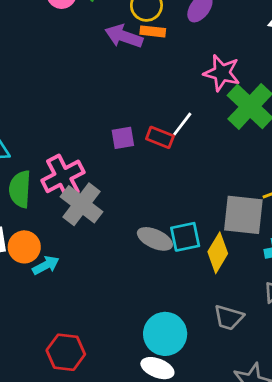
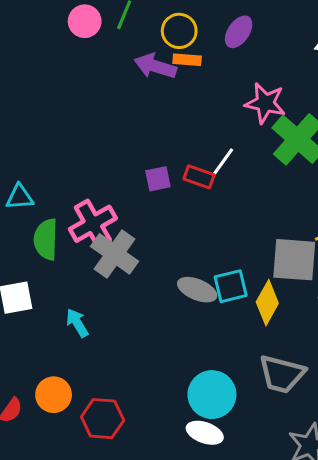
orange circle: (24, 247) -> (54, 395), moved
cyan arrow: (46, 265) -> (77, 323), turned -92
gray trapezoid: (229, 317) -> (282, 374), size x1.4

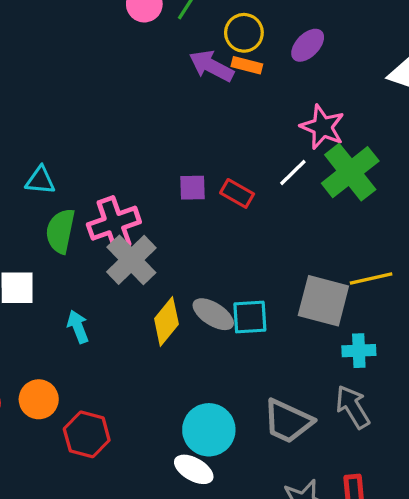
white line: (223, 161) -> (293, 173), moved
yellow diamond: (267, 303) -> (166, 321), moved

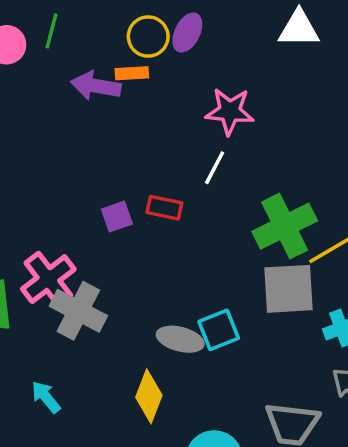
yellow circle: (244, 33) -> (148, 37), moved
green cross: (350, 172) -> (285, 226), moved, turned 30
yellow diamond: (166, 321) -> (149, 396), moved

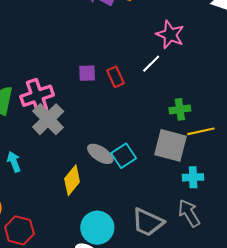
red rectangle: (164, 208) -> (116, 77), turned 36
green cross: (285, 226) -> (180, 109), size x0.6
cyan square: (219, 330) -> (124, 156), turned -30

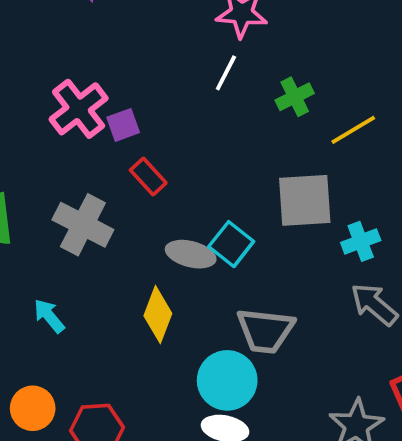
red rectangle: (116, 77) -> (148, 177), moved
pink cross: (37, 96) -> (79, 109), moved
green cross: (180, 109) -> (295, 97), moved
yellow line: (201, 131) -> (353, 130), moved
gray trapezoid: (148, 222) -> (265, 331), moved

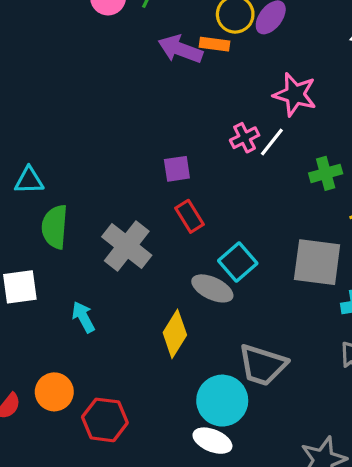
pink cross: (79, 109) -> (245, 138), moved, size x0.6
cyan square: (231, 244) -> (238, 262), moved

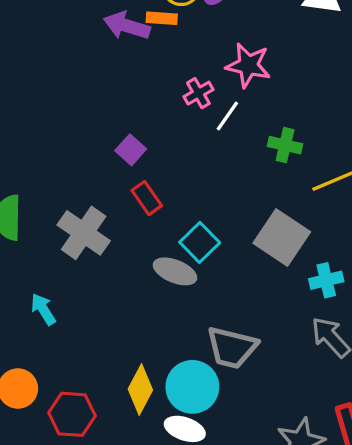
pink cross: (245, 138) -> (198, 93), moved
purple square: (177, 169) -> (131, 150), turned -36
green cross: (326, 173) -> (285, 145), turned 32
gray square: (317, 262) -> (282, 237), turned 30
yellow diamond: (175, 334) -> (140, 390), moved

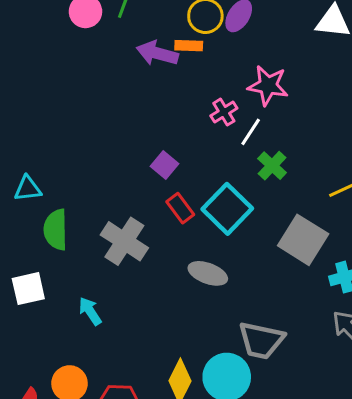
green cross: (285, 145) -> (272, 166), moved, turned 32
cyan square: (200, 242) -> (227, 209), moved, size x1.4

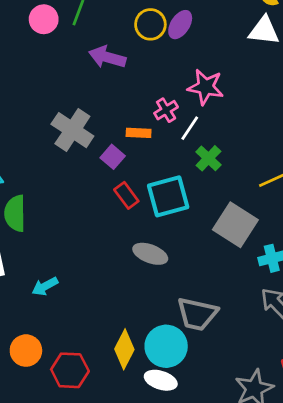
orange rectangle: (189, 46) -> (139, 133), moved
cyan square: (227, 209) -> (168, 196), turned 30
gray cross: (124, 241) -> (72, 130), moved
cyan arrow: (90, 311) -> (45, 286), turned -85

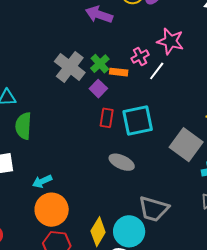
green cross: (208, 158) -> (100, 64), moved
red rectangle: (126, 195) -> (107, 118), turned 42
orange circle: (26, 351) -> (52, 210), moved, size x1.4

